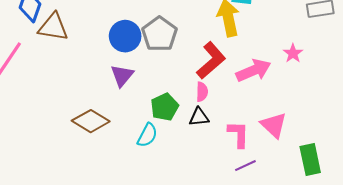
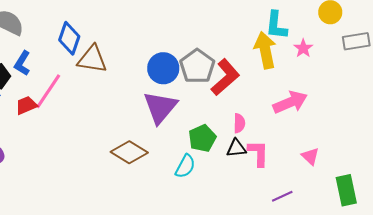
pink star: (293, 53) -> (303, 48), moved
red L-shape: (211, 60) -> (225, 77), moved
purple triangle: (122, 76) -> (160, 107), size x1.5
pink triangle: (274, 125) -> (310, 156), size x0.7
pink L-shape: (238, 134) -> (258, 153), moved

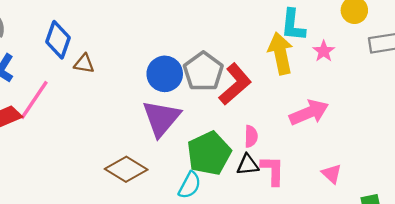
brown triangle: (92, 59) -> (84, 64), size x0.6
green pentagon: (202, 138) -> (209, 153), size x1.4

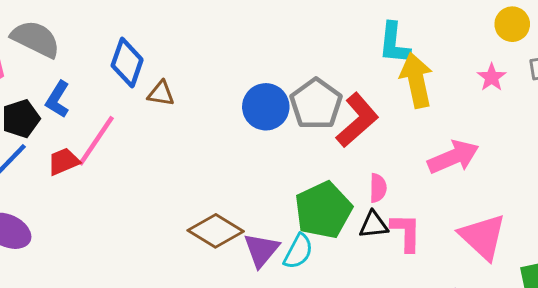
cyan L-shape: (293, 25) -> (394, 43), moved
pink star: (324, 51) -> (492, 77), moved
purple triangle: (161, 118) -> (261, 250), moved, size x0.7
pink triangle: (332, 174) -> (483, 237), size x1.8

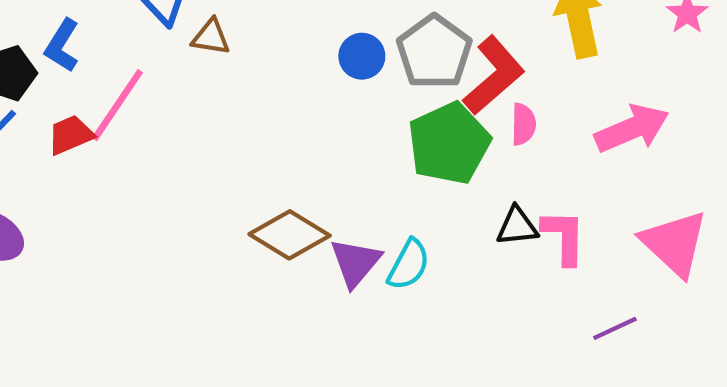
blue circle: (266, 107) -> (362, 56), size x0.7
pink semicircle: (378, 188) -> (523, 124), moved
green pentagon: (323, 210) -> (449, 143), moved

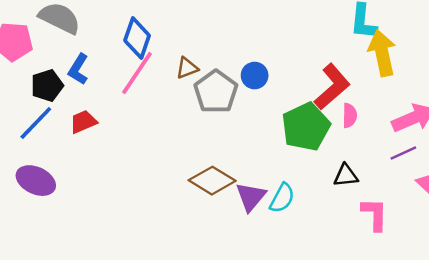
brown triangle: (211, 37) -> (187, 68), moved, turned -30
gray pentagon: (434, 52) -> (216, 92), moved
pink line: (117, 105) -> (137, 73), moved
pink L-shape: (564, 237) -> (375, 214), moved
purple line: (615, 328) -> (403, 153), moved

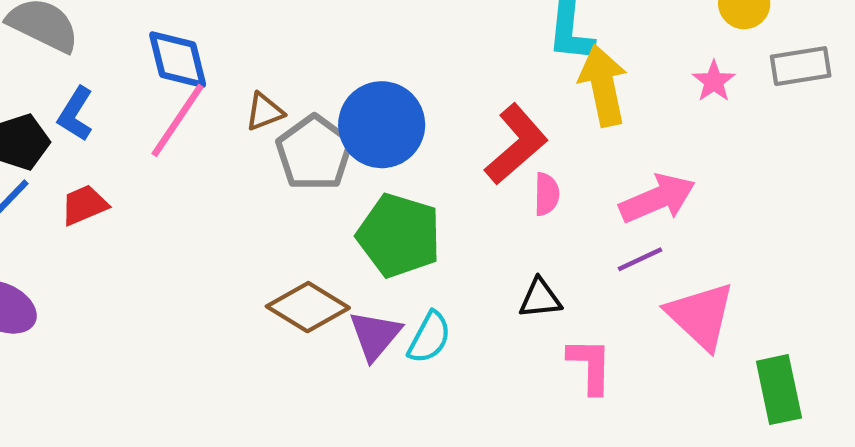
blue diamond: (137, 38) -> (178, 60), turned -33
blue circle: (255, 76) -> (382, 125), size x1.8
green pentagon: (306, 127) -> (399, 235), moved, turned -30

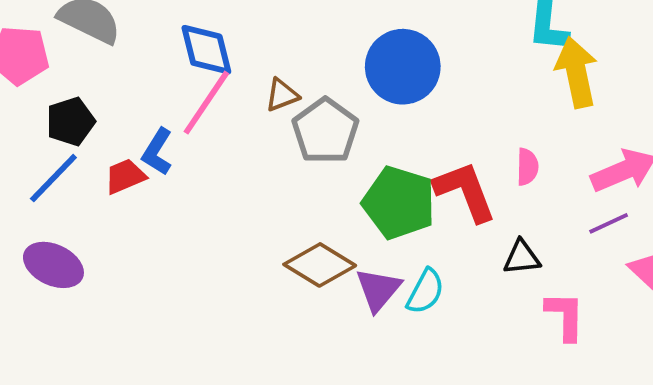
blue L-shape: (76, 114) -> (157, 152), moved
blue circle: (382, 125) -> (403, 67), moved
red L-shape: (516, 144) -> (465, 191), moved, turned -70

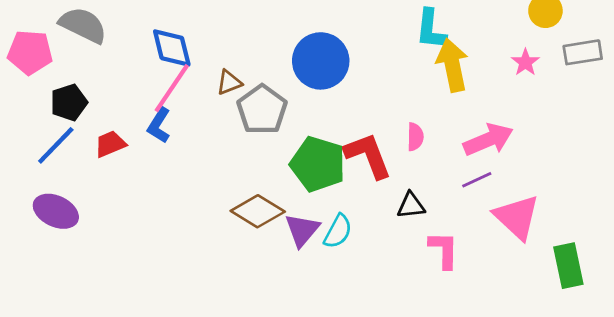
blue L-shape: (157, 152) -> (159, 125), moved

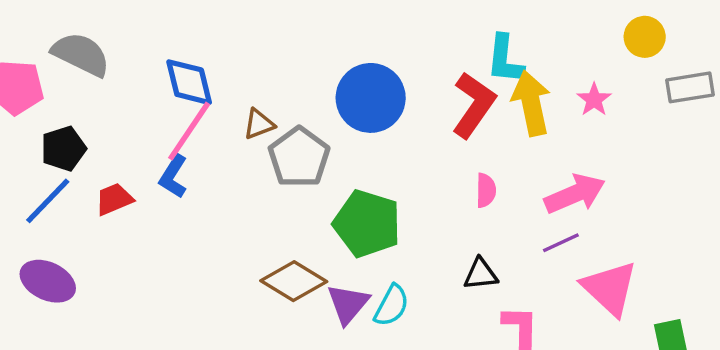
pink star: (525, 62) -> (594, 100), moved
red L-shape: (368, 155) -> (474, 105), moved, turned 56

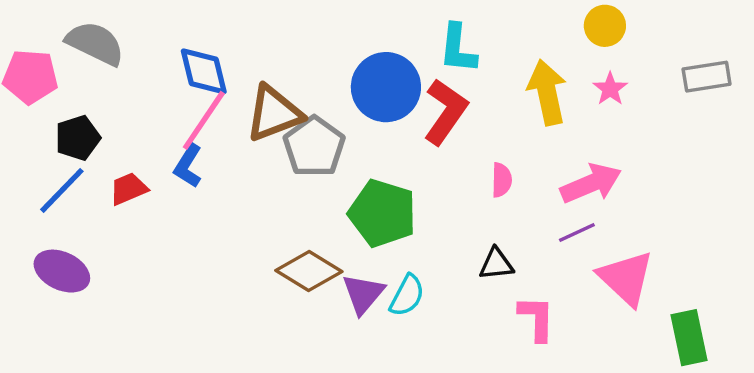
yellow circle: (645, 37) -> (605, 26), moved
cyan L-shape: (505, 60) -> (458, 49), moved
red L-shape: (474, 105) -> (446, 112), moved
brown triangle: (259, 124) -> (274, 113), size x1.8

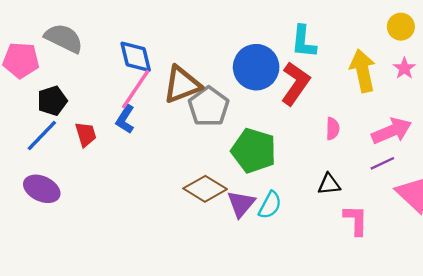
red trapezoid: (128, 189) -> (86, 134), turned 96

